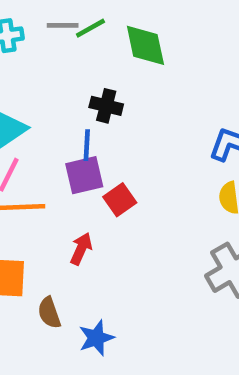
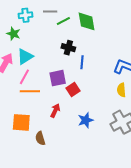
green line: (90, 28) -> (63, 21), moved
blue line: (87, 145) -> (82, 62), moved
blue star: (96, 338) -> (86, 120), moved

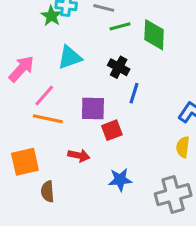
green star: (13, 34) -> (51, 16), moved
cyan triangle: (25, 57) -> (70, 57), moved
red arrow: (55, 111) -> (79, 155), turned 64
orange square: (21, 122) -> (25, 162), turned -30

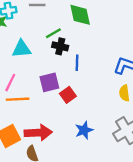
green line: (120, 26) -> (53, 33), moved
cyan triangle: (70, 57) -> (22, 49), turned 30
red arrow: (79, 155) -> (38, 133), moved, size x1.6

